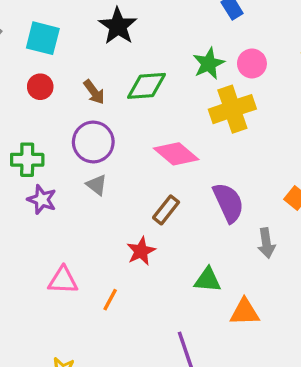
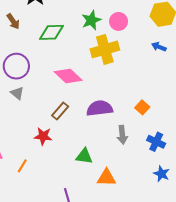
brown arrow: (94, 92) -> (13, 21), moved
purple semicircle: (228, 203) -> (100, 108), turned -75
red star: (141, 251) -> (43, 136), turned 30

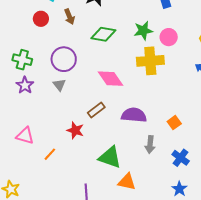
green triangle: (84, 156) -> (110, 157), size x1.4

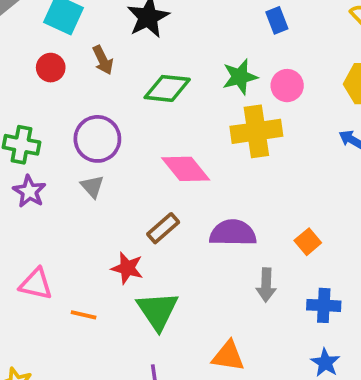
orange line: (50, 154) -> (84, 315), turned 64
green triangle: (110, 157) -> (158, 311), moved, turned 40
blue cross: (181, 158) -> (324, 305), turned -30

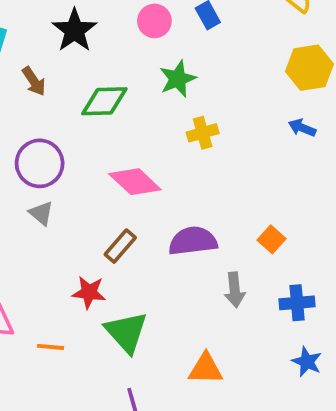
pink circle: (287, 86) -> (154, 21), moved
yellow cross: (256, 131) -> (203, 133), size x0.6

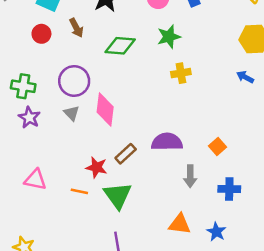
pink diamond: (135, 182) -> (105, 110), moved, turned 48
brown rectangle: (120, 246) -> (126, 154), moved
orange line: (51, 347) -> (79, 191), moved
blue star: (307, 362) -> (216, 232), moved
orange triangle: (206, 369) -> (180, 224), moved

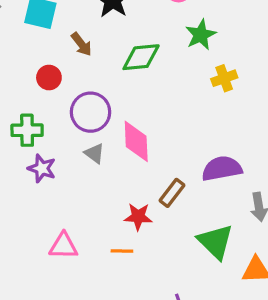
red circle: (41, 34) -> (49, 78), moved
green triangle: (118, 195) -> (215, 242), moved

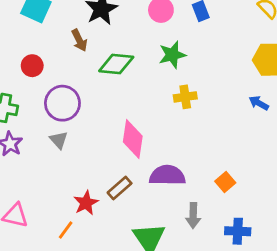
brown arrow: (81, 44) -> (79, 40), moved
pink diamond: (136, 141) -> (133, 139), moved
red star: (138, 217) -> (86, 203), turned 30
orange line: (122, 251) -> (66, 230), turned -66

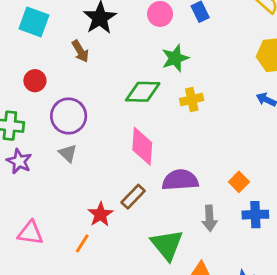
green diamond: (116, 64) -> (143, 92), moved
blue cross: (238, 231) -> (255, 215), moved

